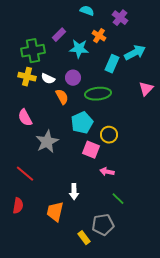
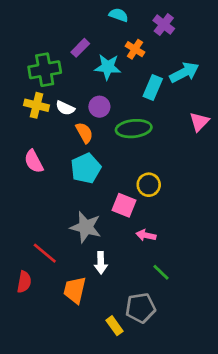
cyan pentagon: (82, 123) -> (86, 168), moved
gray star: (47, 142) -> (86, 227), moved, turned -30
red line: (25, 174) -> (45, 253), moved

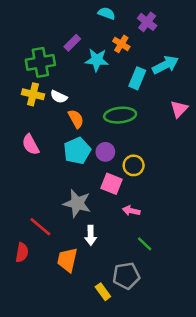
purple circle: (99, 107) -> (105, 152), moved

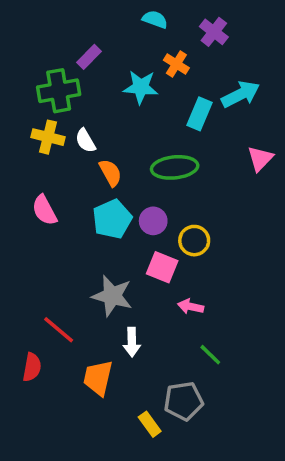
purple rectangle: (72, 43) -> (89, 57), moved
white semicircle: (59, 97) -> (85, 141), turned 35

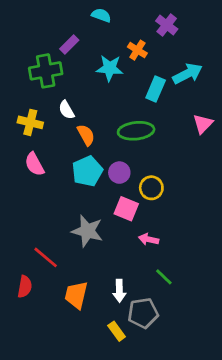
cyan semicircle: (155, 19) -> (101, 15), moved
yellow cross: (48, 137) -> (30, 122), moved
white arrow: (132, 342) -> (119, 291), moved

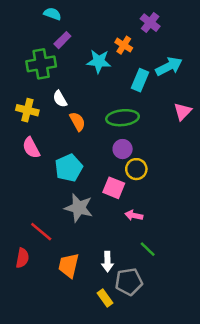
cyan semicircle: (101, 15) -> (52, 14), moved
cyan pentagon: (87, 171) -> (69, 168), moved
purple circle: (119, 173) -> (123, 149), moved

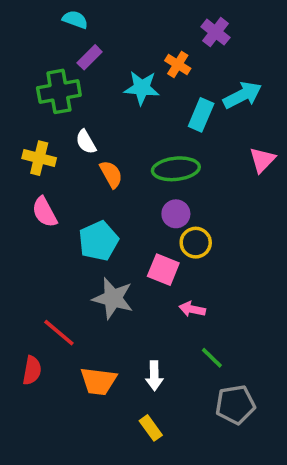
orange trapezoid: (69, 265) -> (99, 381), turned -96
gray pentagon: (129, 282) -> (235, 405), moved

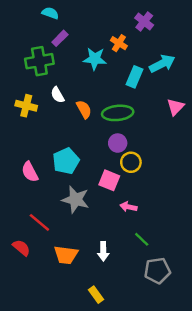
orange semicircle: (111, 174) -> (84, 109), moved
pink semicircle: (45, 212) -> (30, 172), moved
red semicircle: (32, 370) -> (21, 248), turned -60
yellow rectangle: (151, 428) -> (96, 295), moved

